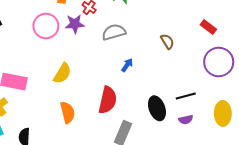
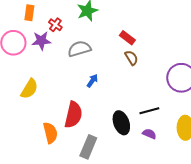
red rectangle: (208, 27) -> (127, 38), moved
orange semicircle: (68, 112) -> (50, 133), moved
purple semicircle: (186, 120) -> (149, 134), turned -144

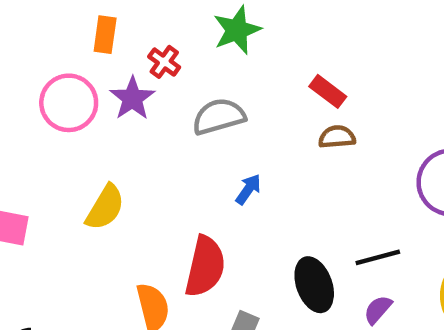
purple star: (41, 41) -> (132, 98), turned -30
brown semicircle: (131, 58) -> (337, 137), turned -63
purple semicircle: (149, 134) -> (378, 310), turned -72

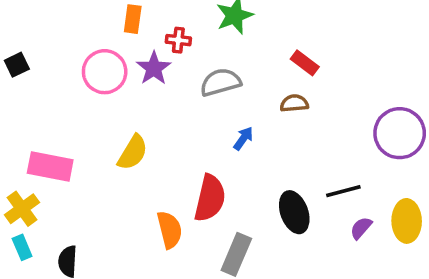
red cross: (164, 62) -> (178, 40), turned -30
brown semicircle: (337, 137) -> (294, 103), moved
purple semicircle: (378, 310) -> (361, 228), moved

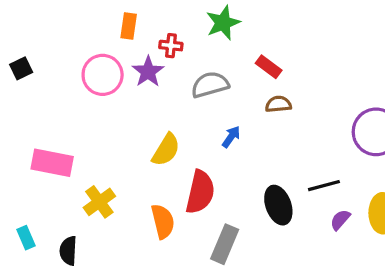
red rectangle: (305, 63) -> (269, 67), moved
yellow semicircle: (133, 152) -> (166, 150), moved
yellow cross: (22, 209) -> (99, 202), moved

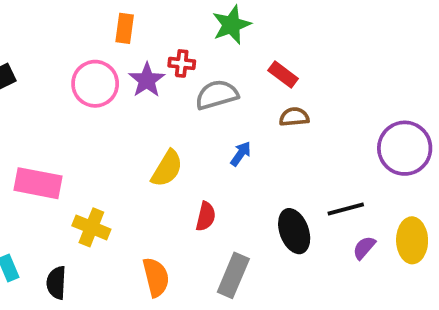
red cross: (171, 46) -> (182, 63), moved
red semicircle: (200, 192) -> (206, 216), size x0.6
yellow cross: (99, 202) -> (91, 227), turned -32
orange semicircle: (163, 221) -> (156, 277), moved

